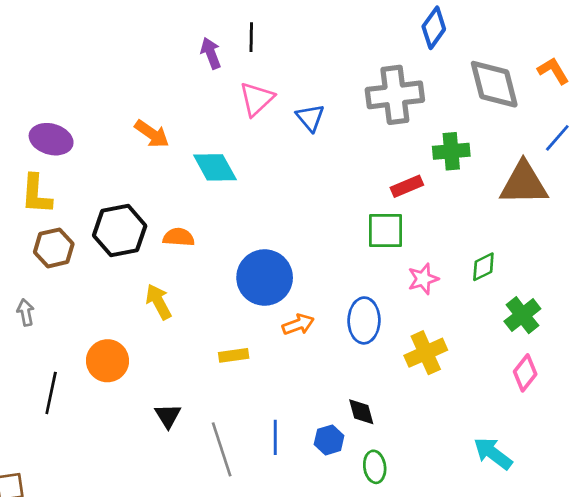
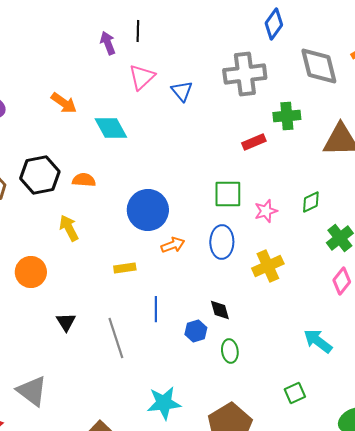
green square: (385, 231) -> (228, 194), moved
black triangle: (168, 416) -> (66, 322), moved
blue line: (275, 437) -> (156, 309), moved

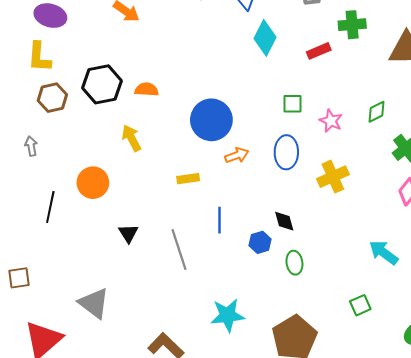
cyan diamond: (111, 128) -> (265, 38), moved, turned 56
green square: (228, 194) -> (292, 104), size x0.7
pink star: (266, 211) -> (331, 121), turned -30

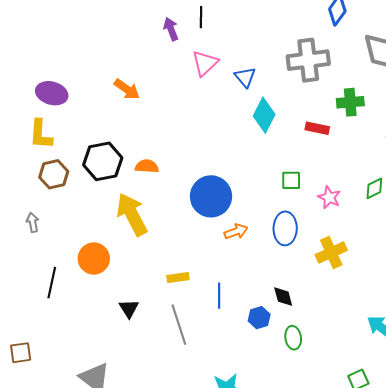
red rectangle: (319, 51) -> (317, 128), turned 35
yellow arrow: (131, 138) -> (132, 214), size x1.6
yellow rectangle: (188, 179) -> (178, 278), moved

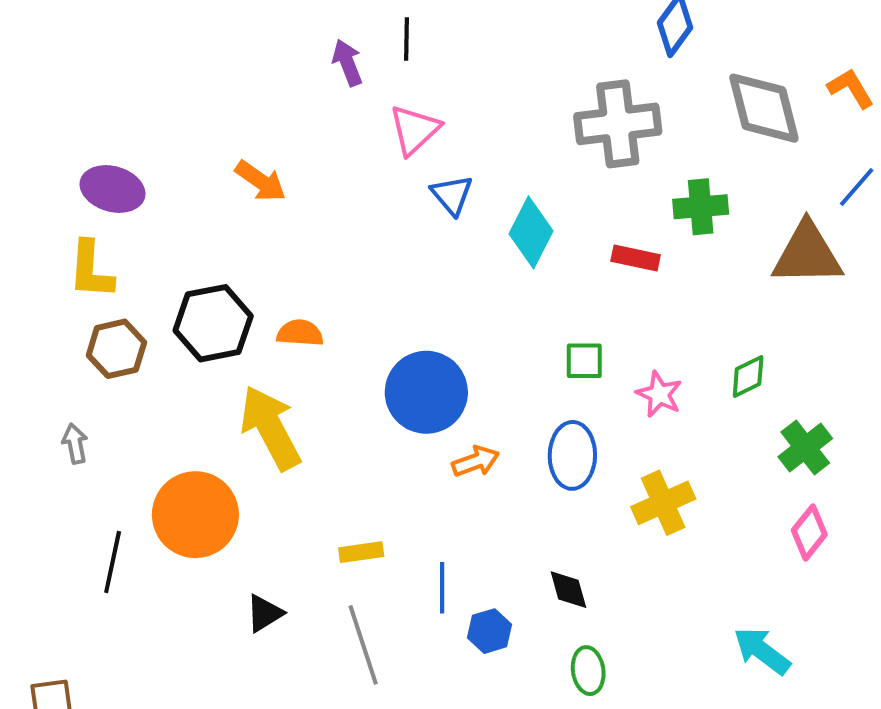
blue triangle: (245, 77) -> (452, 195), moved
orange circle: (94, 259) -> (195, 515), size x1.4
black triangle: (129, 309) -> (264, 613), turned 30
blue hexagon: (259, 318) -> (489, 631), moved

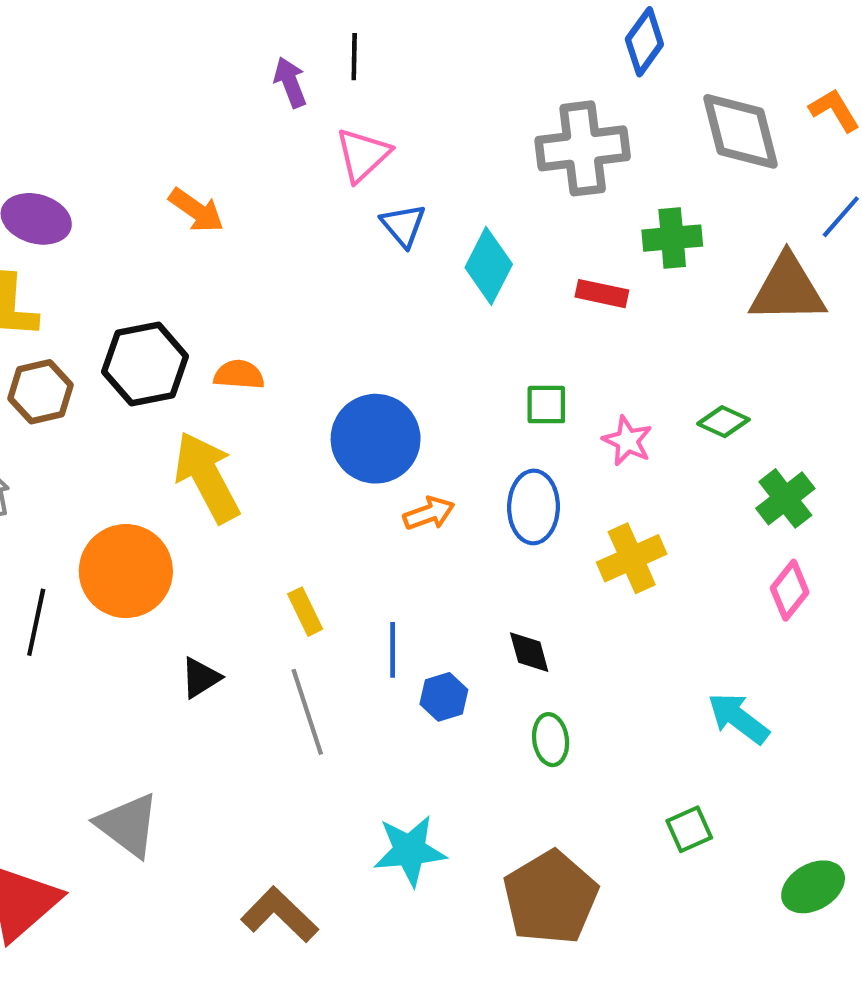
green diamond: (748, 376) -> (723, 422), turned 51
yellow rectangle: (361, 552) -> (305, 612), turned 72

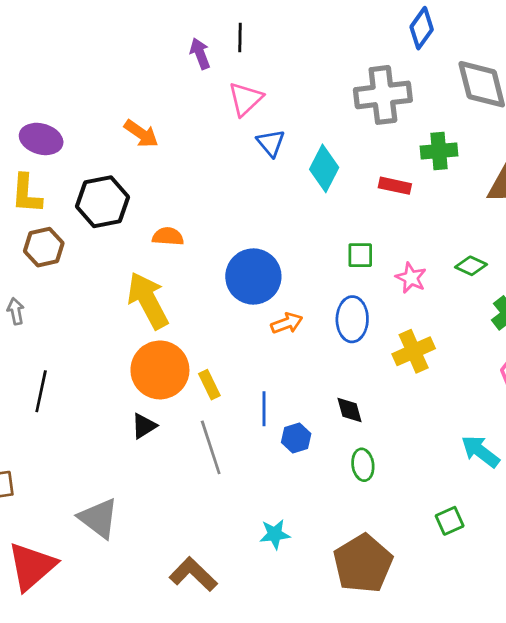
black hexagon: (145, 364) -> (103, 202), moved
orange circle: (126, 571) -> (160, 370), moved
cyan star: (410, 851) -> (275, 534), size x0.7

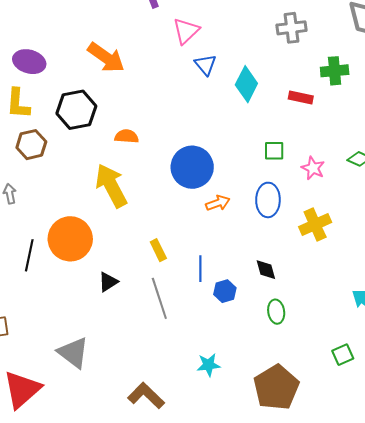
gray cross: (383, 95) -> (292, 28), size x0.7
orange arrow: (141, 134) -> (106, 58), size x1.4
orange circle: (160, 370) -> (70, 239), moved

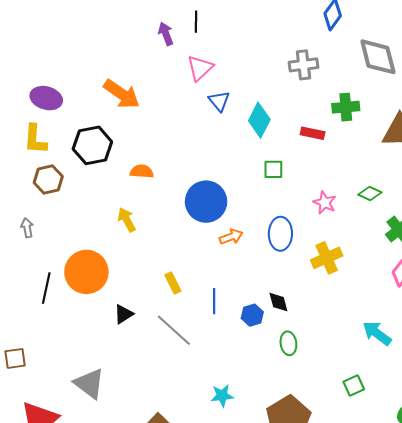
green square: (274, 151) -> (273, 169), moved
yellow arrow: (111, 186) -> (127, 220), size x0.6
blue hexagon: (225, 291) -> (252, 315), moved
gray line: (159, 298) -> (174, 330), turned -30

